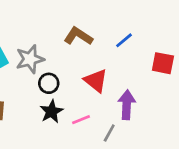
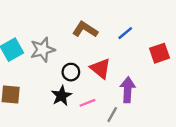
red square: (163, 63) -> (159, 53), turned -30
black circle: (49, 83) -> (71, 72), moved

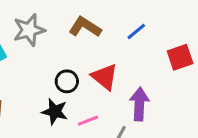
gray star: (43, 50) -> (29, 30), moved
black star: (61, 96) -> (55, 112), turned -30

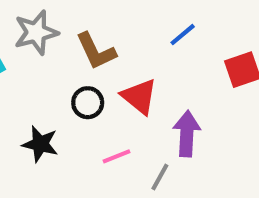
brown L-shape: (85, 27) -> (96, 51), moved, turned -148
black star: (55, 112) -> (40, 144), moved

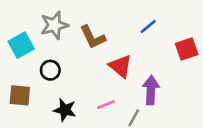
black circle: (88, 103) -> (50, 70), moved
black star: (40, 144) -> (65, 110), moved

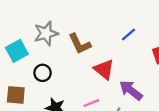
purple arrow: (151, 90) -> (131, 90), turned -55

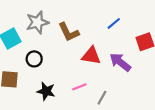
red triangle: (104, 69) -> (91, 56), turned -30
purple arrow: (131, 90) -> (120, 62), moved

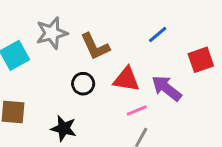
black circle: (34, 59) -> (83, 84), moved
pink line: (79, 87) -> (137, 111), moved

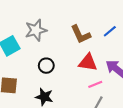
brown L-shape: (95, 46) -> (81, 34), moved
black circle: (83, 84) -> (46, 66), moved

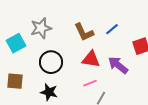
black circle: (46, 66) -> (51, 62), size x1.5
pink line: (95, 84) -> (90, 83), moved

